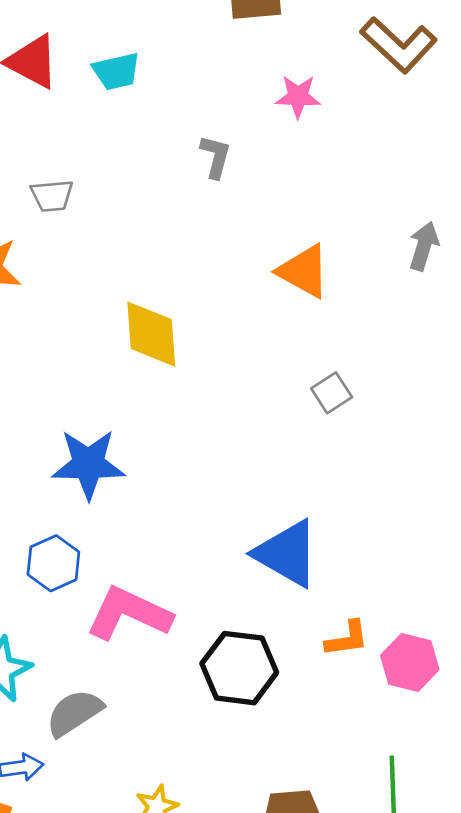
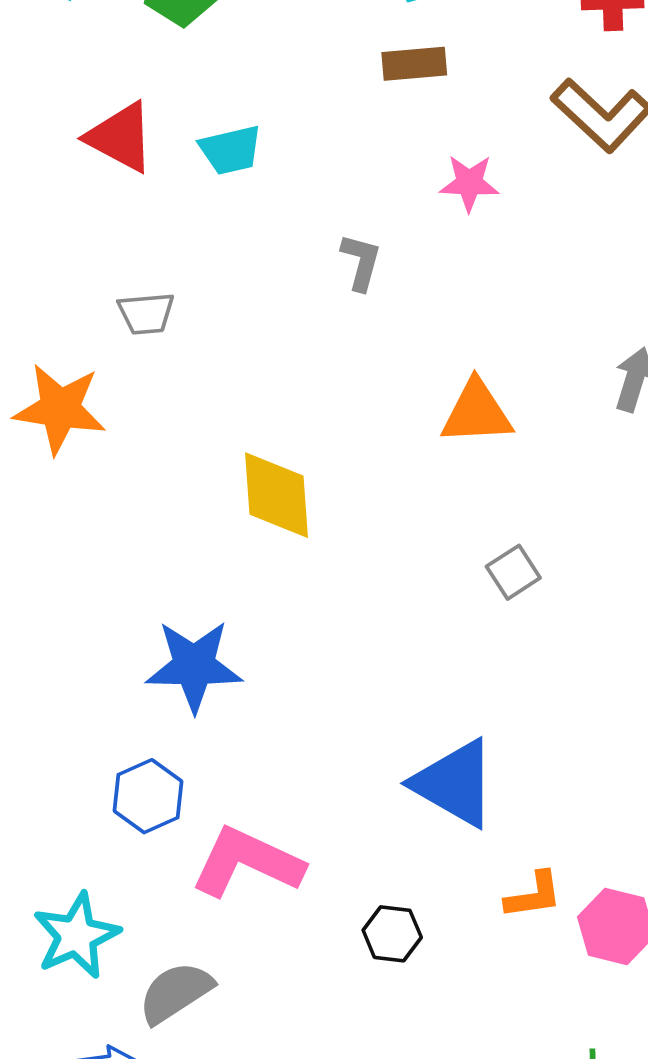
orange triangle: (304, 271) -> (477, 412), turned -32
black hexagon: (239, 668) -> (392, 934), size x0.6

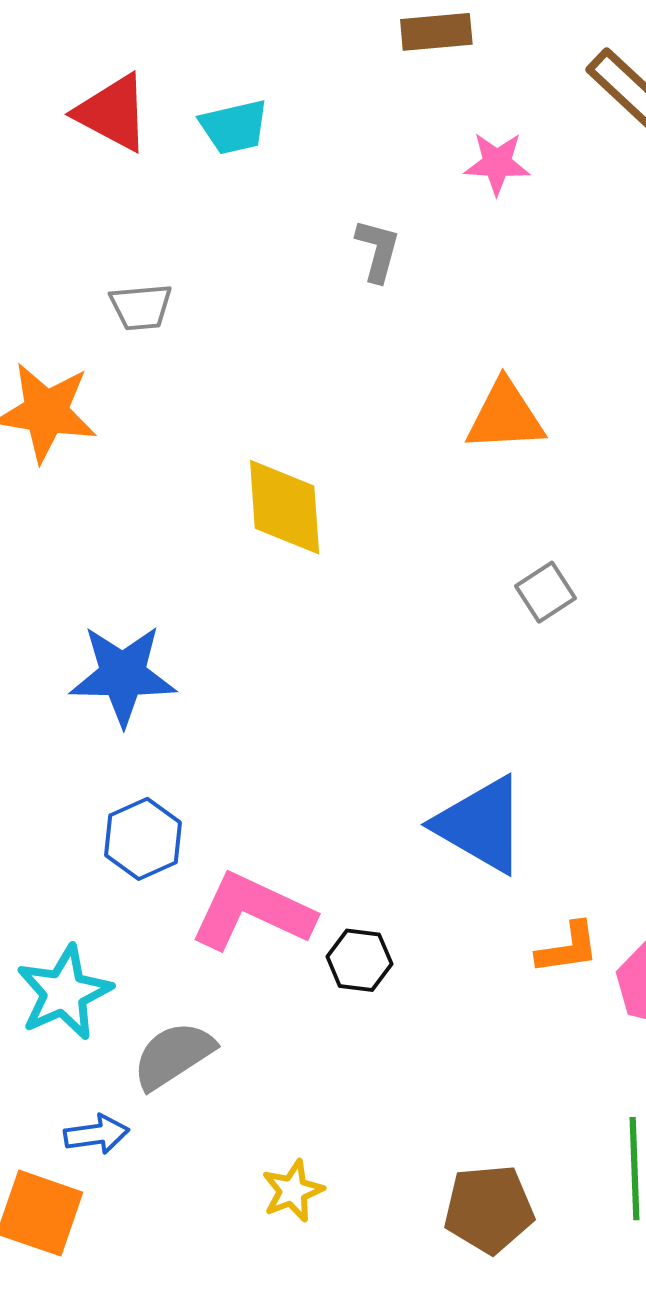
blue star: (194, 666) -> (123, 675), moved
black hexagon: (392, 934) -> (359, 960), moved

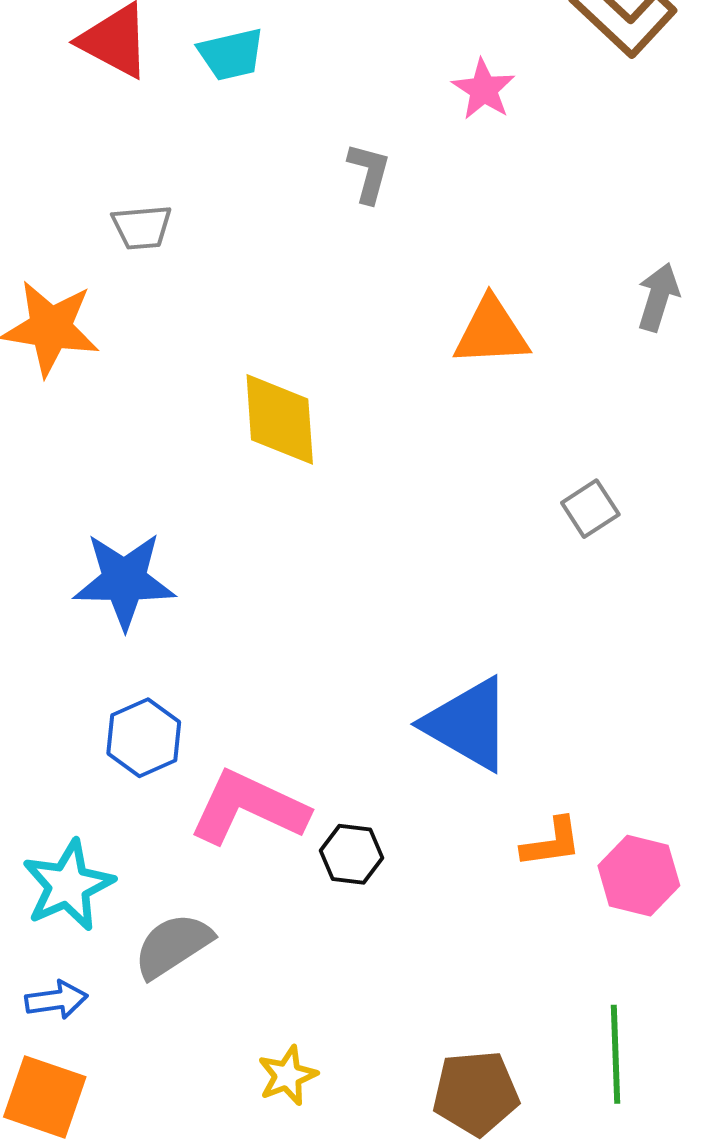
pink star: (497, 163) -> (484, 89), turned 30
gray square: (546, 592) -> (590, 509), moved
blue arrow: (96, 1134) -> (56, 1000), moved

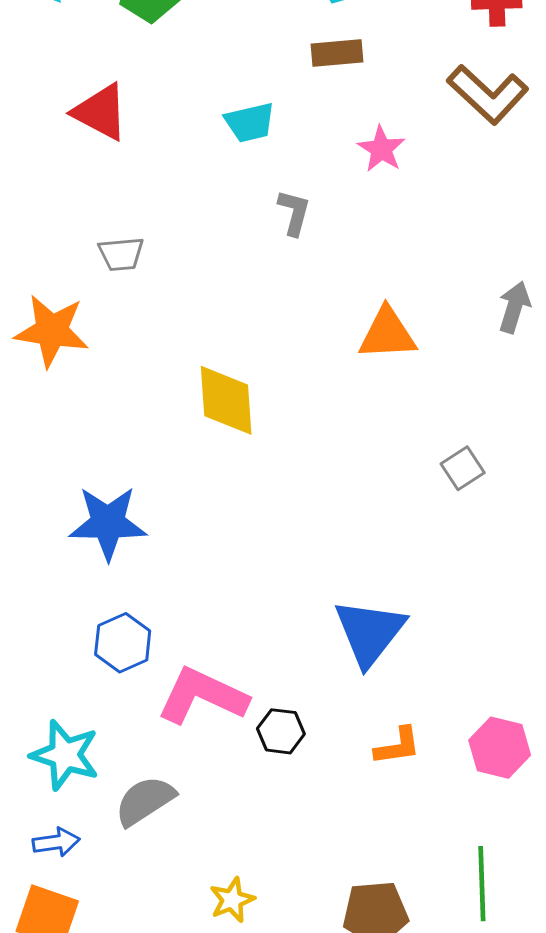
cyan trapezoid: (231, 54) -> (250, 122), moved
blue triangle: (468, 724) -> (370, 632), turned 38
orange L-shape: (551, 843) -> (398, 746), moved
cyan star: (68, 885) -> (65, 755), turned -30

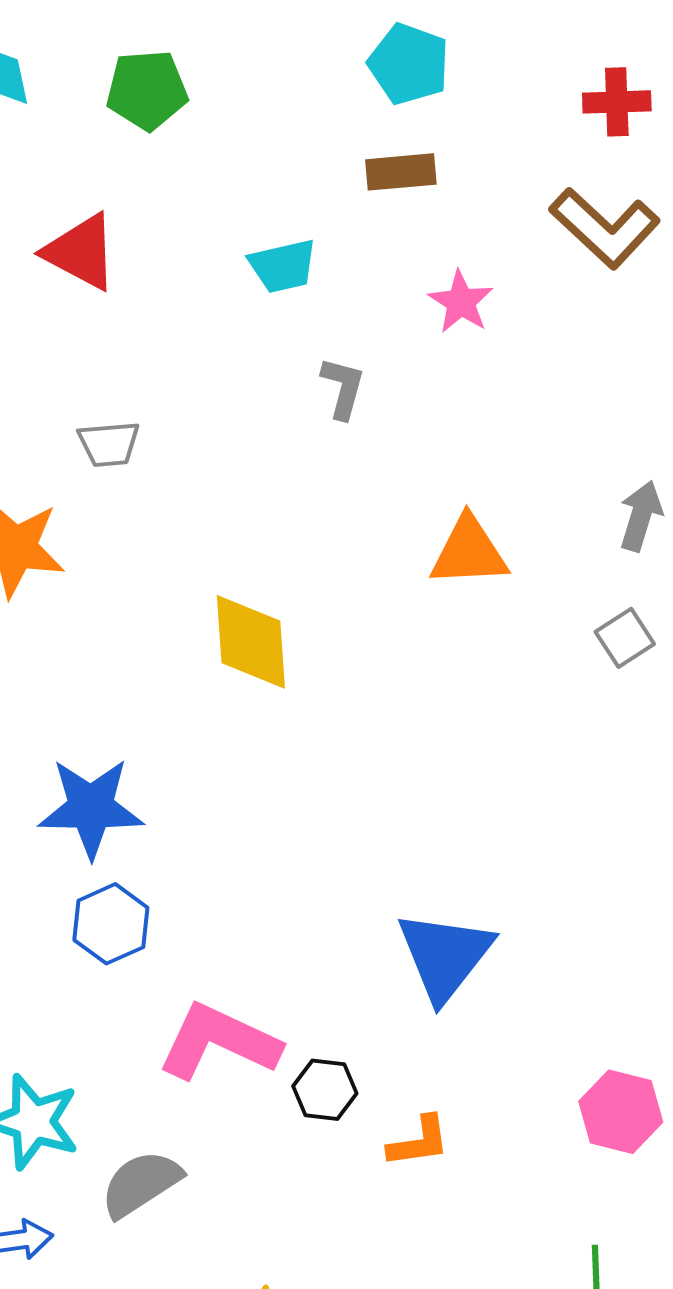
gray square: (463, 468) -> (625, 638), moved
blue hexagon: (123, 643) -> (111, 924), moved
orange L-shape: (398, 746) -> (419, 1142), moved

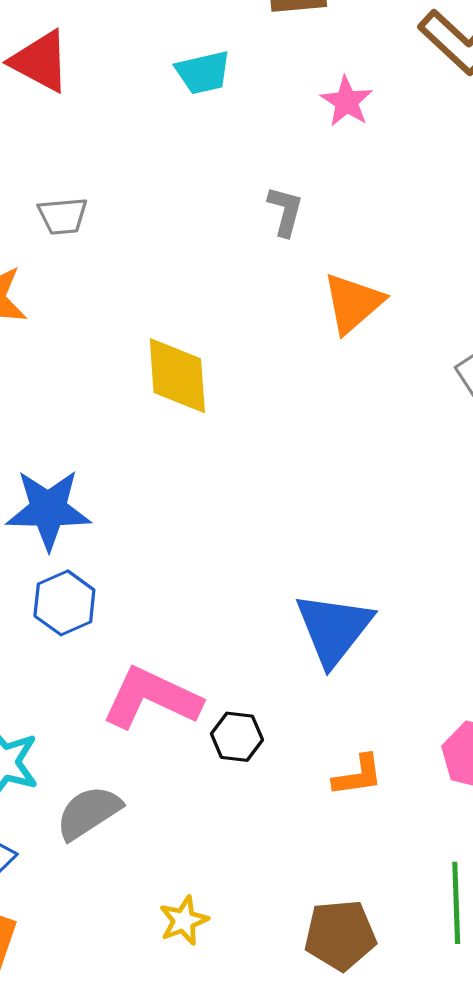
gray L-shape: (343, 388) -> (285, 211), moved
orange triangle: (469, 552) -> (353, 303), turned -38
orange L-shape: (419, 1142) -> (358, 775), moved

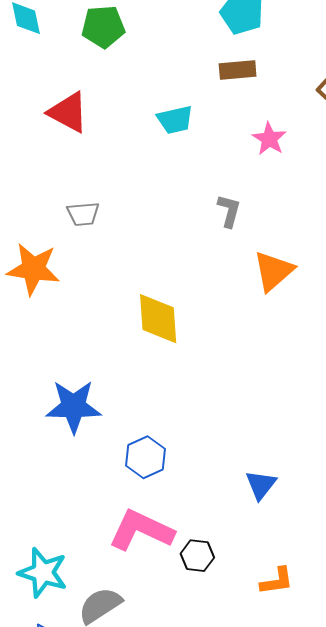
blue hexagon: (64, 603) -> (145, 457), moved
blue triangle: (334, 629) -> (261, 485), size x0.6

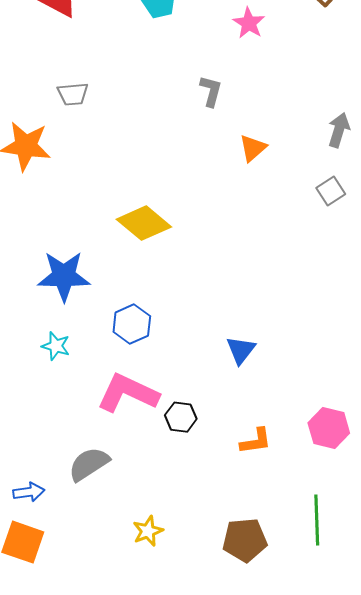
orange triangle: (274, 271) -> (253, 148), size x0.7
yellow diamond: (158, 319) -> (144, 223), moved, turned -46
cyan star: (43, 573) -> (56, 346), moved, size x0.6

